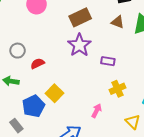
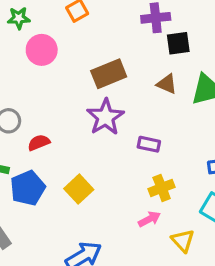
yellow square: (54, 93) -> (79, 189), moved
blue pentagon: (33, 106) -> (28, 188), moved
pink arrow: (97, 111) -> (149, 219), moved, turned 32

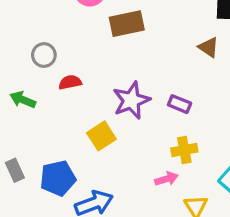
brown rectangle: (109, 74) -> (127, 24), moved
purple star: (105, 117) -> (131, 100), moved
blue pentagon: (28, 188) -> (58, 178), moved

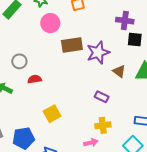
brown triangle: (209, 47) -> (119, 71), moved
purple star: (131, 100) -> (98, 52), moved

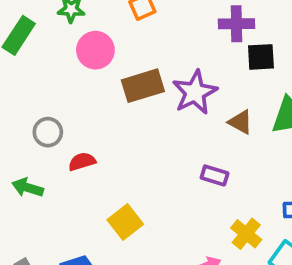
yellow cross: (103, 125) -> (246, 234), moved, turned -35

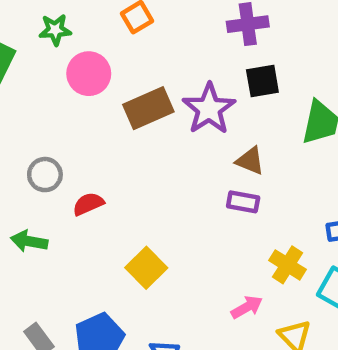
black square: (261, 57) -> (262, 81), moved
brown triangle: (240, 122) -> (250, 161), moved

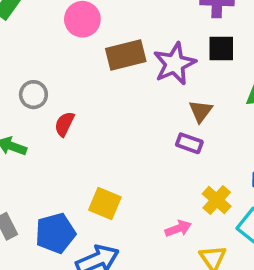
brown triangle: (250, 161) -> (201, 111), turned 35
red semicircle: (88, 204) -> (64, 124), turned -50
yellow square: (146, 268) -> (105, 204), moved, turned -32

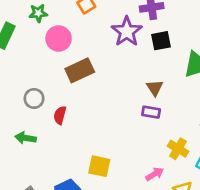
brown rectangle: (126, 55) -> (80, 70), moved
purple star: (175, 64) -> (127, 32), moved

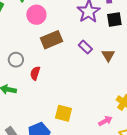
purple rectangle: (151, 112) -> (85, 47), moved, turned 32

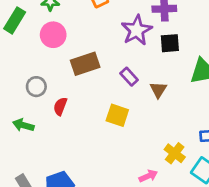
pink circle: (36, 15) -> (53, 35), moved
yellow square: (64, 113) -> (117, 115), moved

